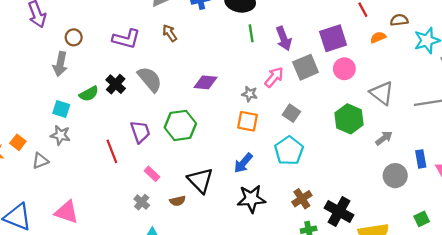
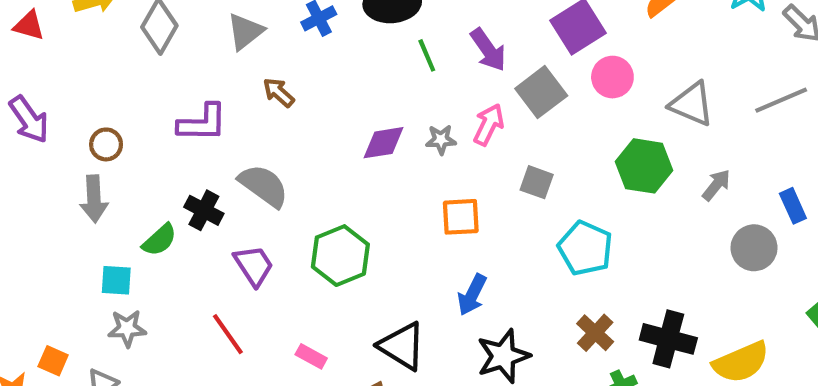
purple diamond: (205, 82) -> (384, 143), moved
gray star: (250, 94) -> (441, 140), moved
purple trapezoid: (140, 132) -> (254, 266), moved
cyan pentagon: (289, 151) -> (585, 248), moved

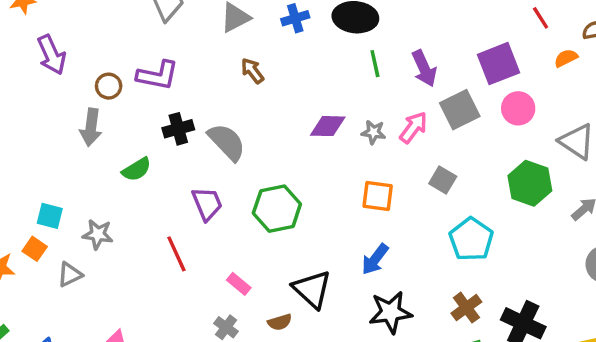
purple L-shape: (202, 123) -> (158, 75), moved
black cross: (204, 210) -> (178, 129), moved, turned 36
cyan square: (116, 280) -> (50, 216), moved

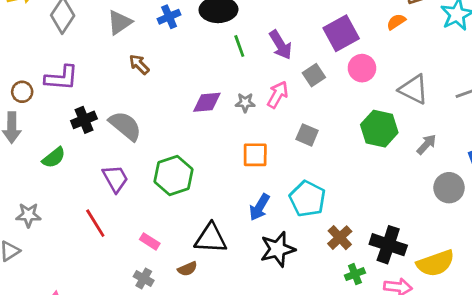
gray square: (460, 110) -> (314, 75), size x0.7
cyan pentagon: (471, 239) -> (307, 199), moved
black triangle: (312, 289) -> (211, 238), turned -32

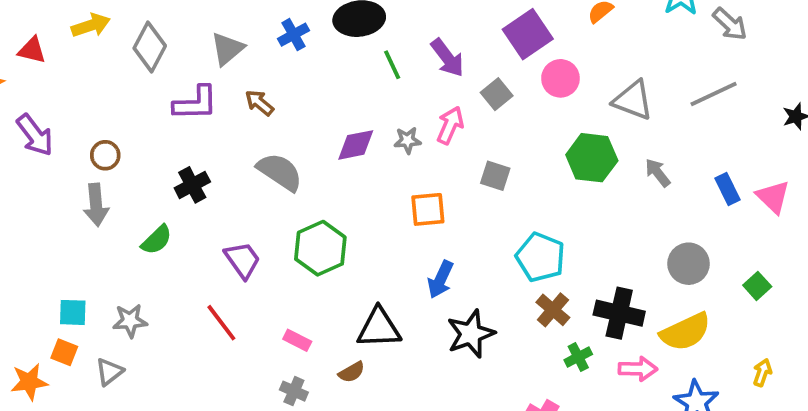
purple L-shape: (61, 78) -> (196, 103), moved
gray semicircle: (125, 126) -> (280, 172), moved
gray arrow: (427, 144) -> (658, 173), turned -75
gray circle: (449, 188) -> (688, 264), moved
cyan pentagon: (307, 199) -> (540, 257), moved

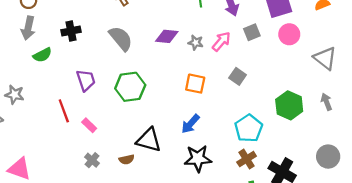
green hexagon: (592, 158) -> (289, 105), moved
gray arrow: (96, 205) -> (28, 28), moved
pink rectangle: (297, 340) -> (89, 125), moved

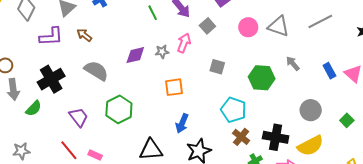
black cross: (71, 31) -> (51, 79), size x1.5
pink circle: (289, 34) -> (248, 27), moved
gray square: (238, 76) -> (217, 67), moved

